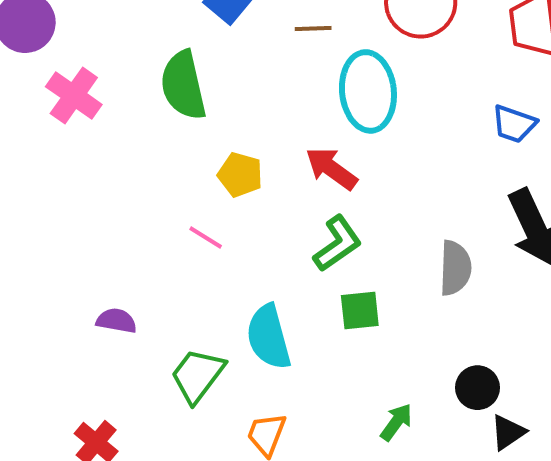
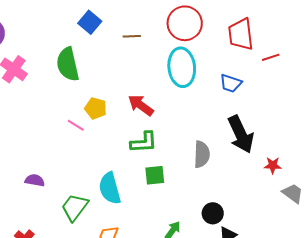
cyan ellipse: (368, 91) -> (182, 67), moved
pink line: (206, 238) -> (76, 125), moved
green L-shape: (338, 244) -> (144, 142), turned 32

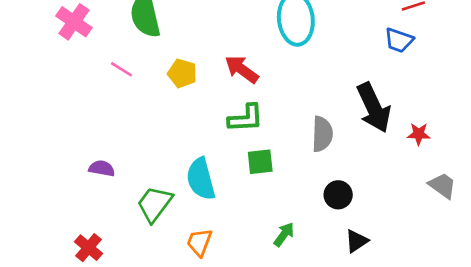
blue trapezoid: (231, 83) -> (399, 40), moved
pink line: (76, 125) -> (122, 69), moved
red star: (273, 165) -> (419, 134), moved
black circle: (213, 213) -> (338, 195), moved

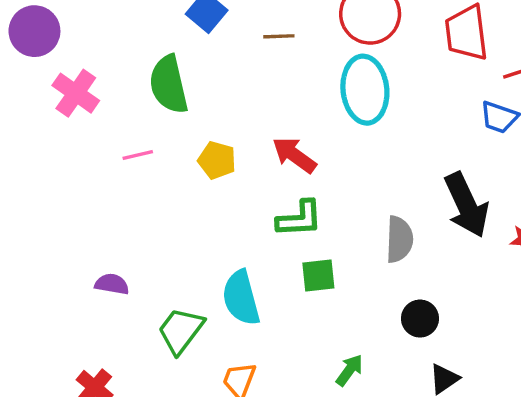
pink line: (122, 69) -> (138, 155), turned -45

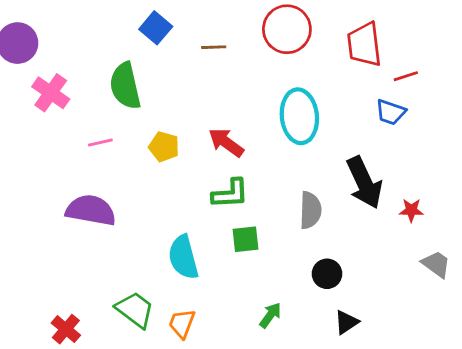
cyan ellipse: (365, 90) -> (299, 116), moved
purple semicircle: (112, 284) -> (91, 210), moved, size x1.8
green trapezoid: (181, 331) -> (135, 310), moved, turned 90

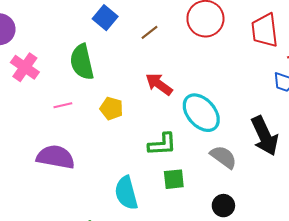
brown line: (214, 47) -> (150, 32), turned -36
cyan ellipse: (299, 116) -> (201, 113), moved, turned -36
red arrow: (226, 143) -> (159, 84), moved
gray semicircle: (310, 210) -> (223, 157), turned -56
black circle: (327, 274) -> (223, 206), moved

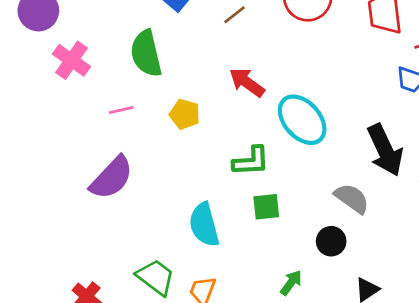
purple semicircle: (56, 157) -> (112, 178), turned 123
gray semicircle: (223, 157) -> (352, 198), moved

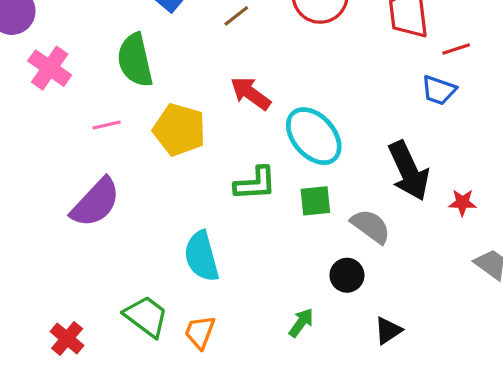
yellow pentagon: (185, 114) -> (179, 130), size x1.5
green square: (266, 207) -> (315, 201), moved

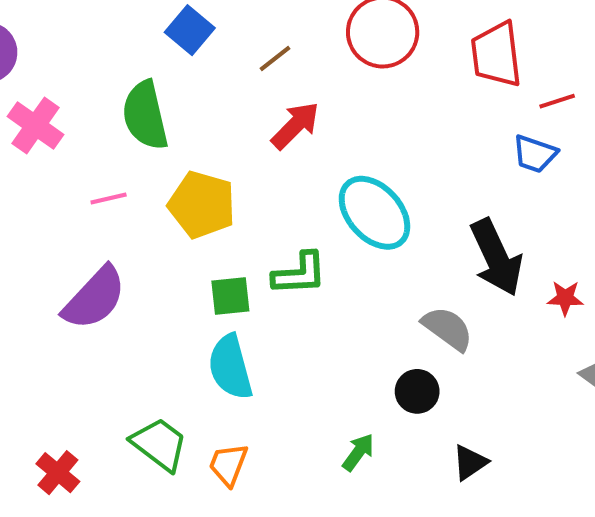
red arrow: (251, 93) -> (295, 125), moved, turned 99
green square: (315, 201) -> (230, 296), moved

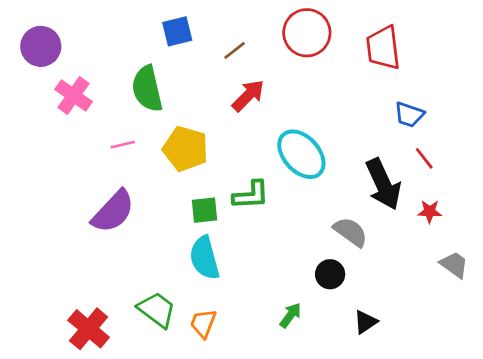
blue square: (190, 30) -> (177, 31), turned 36
red line: (557, 101) -> (424, 158), moved, turned 70
red cross: (58, 473) -> (89, 329), size x1.4

